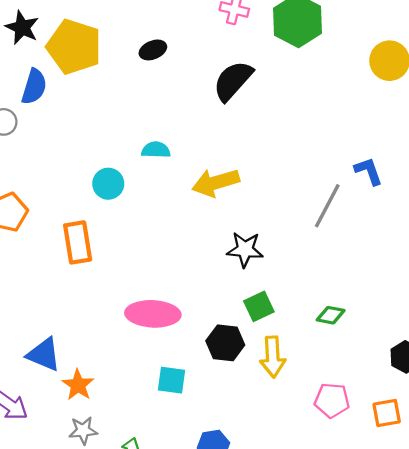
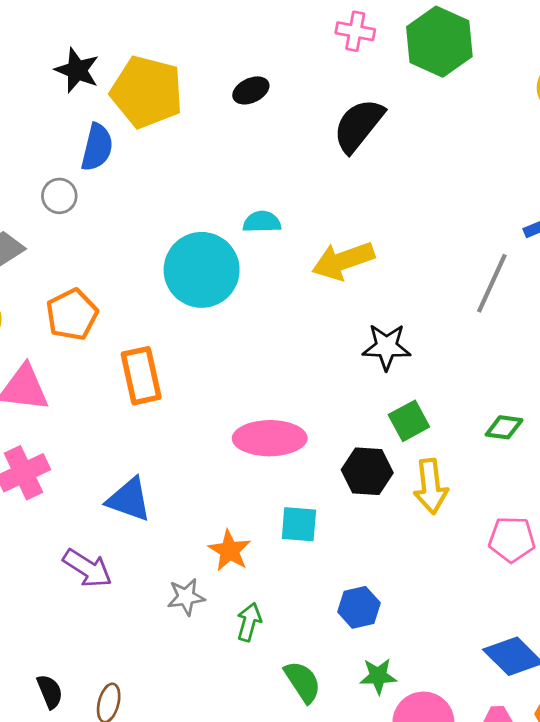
cyan circle: (108, 184) -> (202, 270), size x1.8
orange rectangle: (78, 242) -> (141, 376), moved
orange star: (78, 385) -> (230, 551), moved

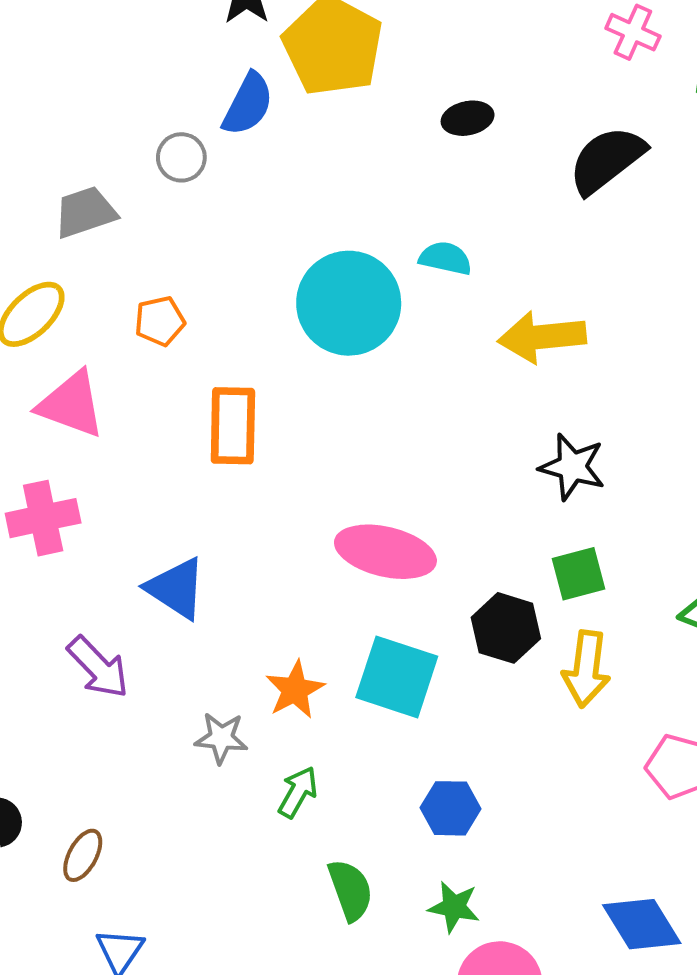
black ellipse: (251, 90) -> (468, 118), moved
orange pentagon: (72, 315) -> (160, 321), size x0.7
cyan square: (299, 524) -> (397, 677), size x1.5

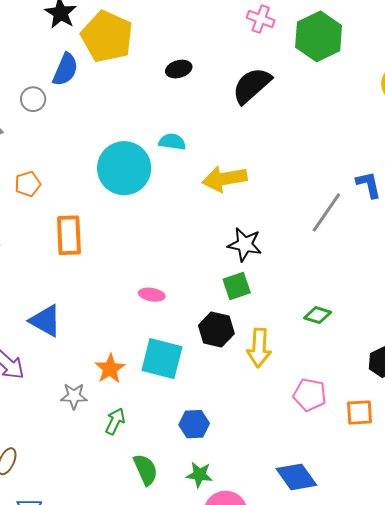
pink ellipse: (385, 552) -> (152, 295), size x0.5
green square: (578, 574) -> (237, 286), moved

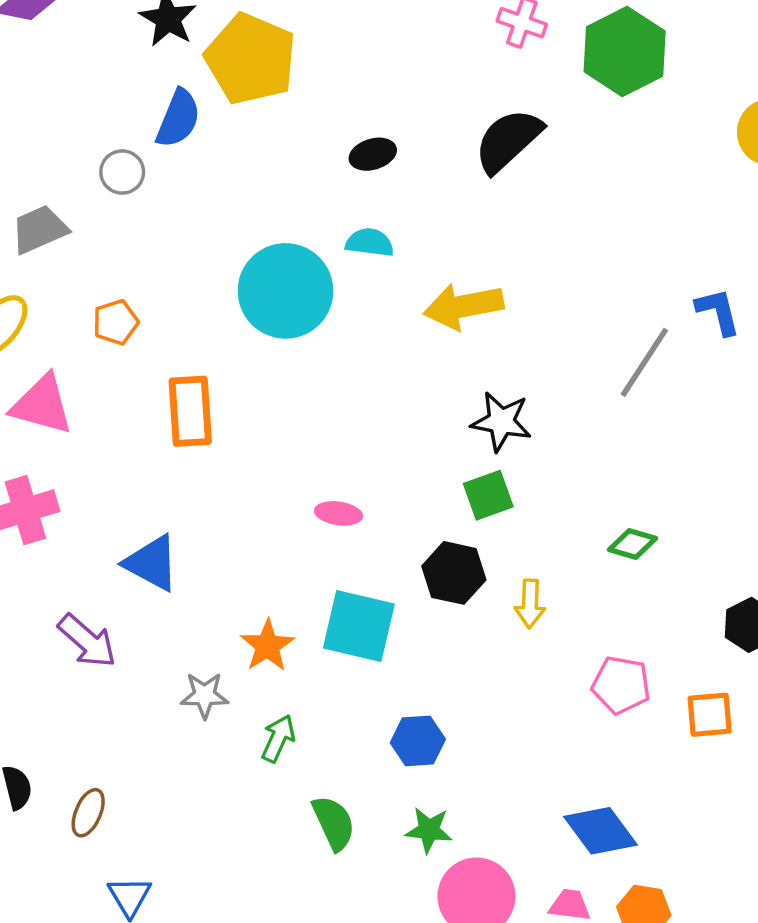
black ellipse: (179, 69) -> (373, 154), moved
yellow arrow: (259, 348) -> (530, 604), size x0.7

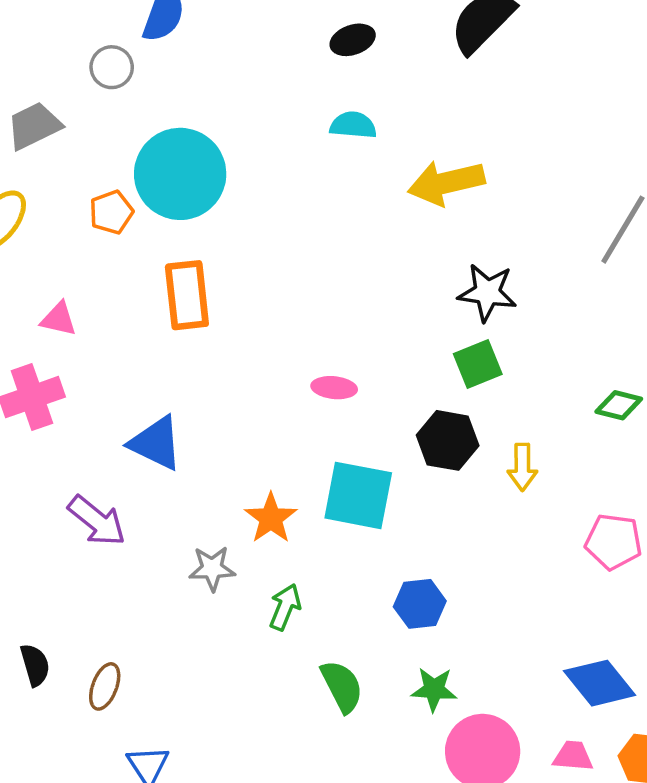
cyan circle: (285, 291) -> (180, 174), moved
pink triangle: (42, 405) -> (59, 319), moved, size x0.6

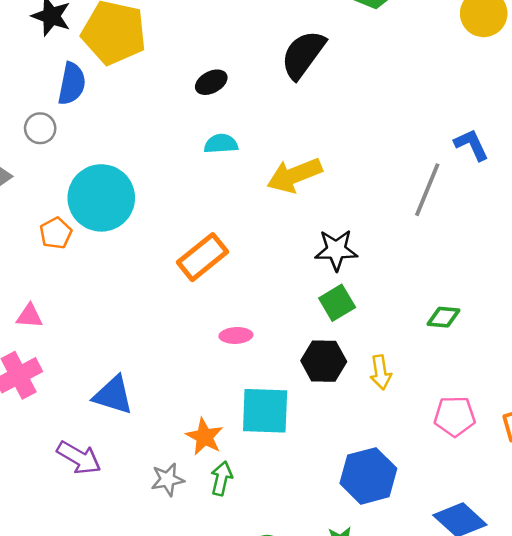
orange rectangle: (187, 295) -> (202, 257), moved, turned 66
blue hexagon: (420, 604) -> (368, 476), moved, size x1.5
green arrow: (285, 607) -> (221, 478), moved

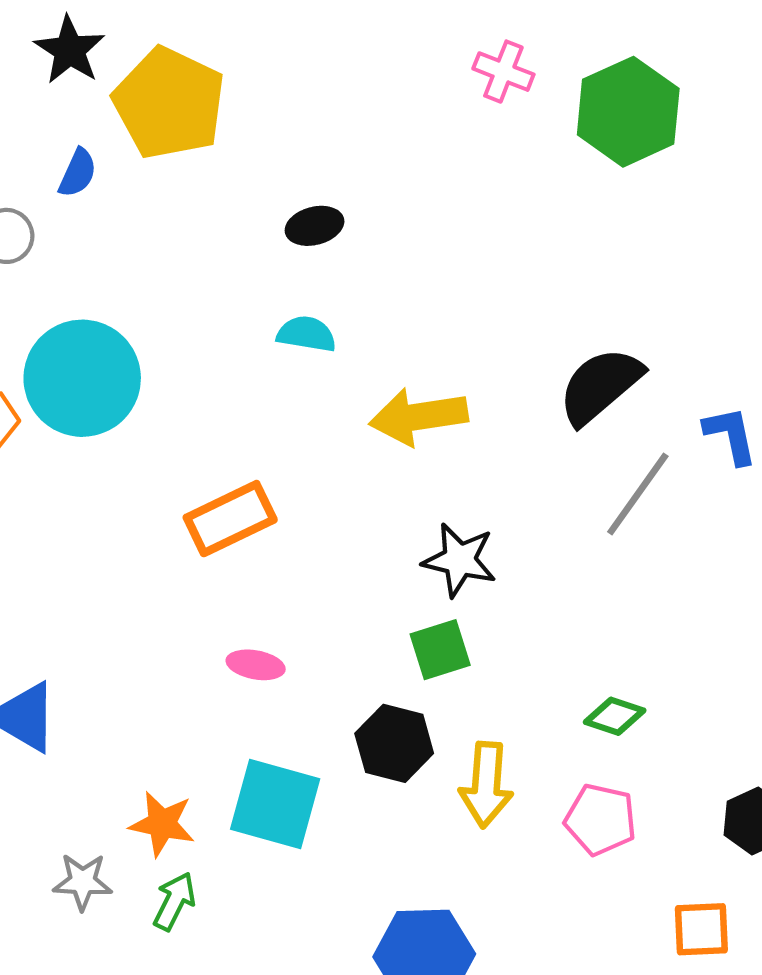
black semicircle: (303, 55) -> (600, 386), moved
blue semicircle: (72, 84) -> (78, 173), size x0.7
yellow arrow: (381, 372) -> (486, 785), size x1.4
pink pentagon: (455, 416) -> (601, 819), moved
orange star: (204, 437) -> (162, 824), turned -30

